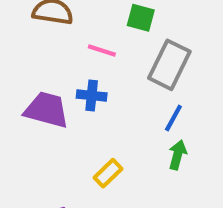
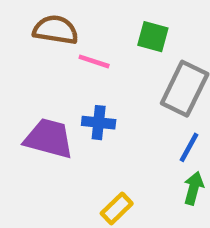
pink line: (102, 50) -> (94, 61), moved

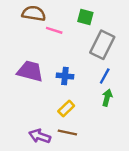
blue cross: (99, 123) -> (65, 76), moved

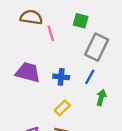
pink line: (54, 30) -> (51, 33), turned 56
blue line: (105, 76) -> (90, 77), moved

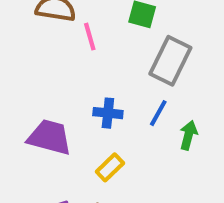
purple trapezoid: (28, 72) -> (50, 137), moved
green arrow: (101, 98) -> (188, 135), moved

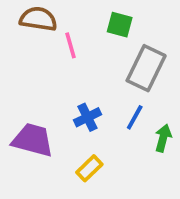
blue cross: (108, 113) -> (87, 117), turned -32

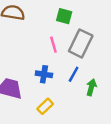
pink line: (70, 45) -> (53, 45), moved
blue cross: (87, 117) -> (44, 74), turned 35

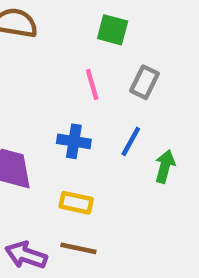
gray rectangle: (81, 43) -> (144, 82), size x0.6
yellow rectangle: (45, 106) -> (76, 203), turned 56

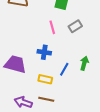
gray rectangle: (144, 82) -> (75, 26), turned 32
blue line: (131, 141) -> (64, 69), moved

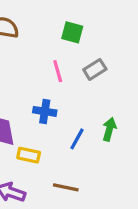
yellow rectangle: (45, 79) -> (29, 155), moved
brown line: (46, 99) -> (66, 187), moved

